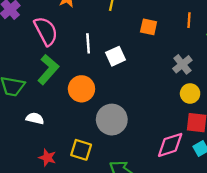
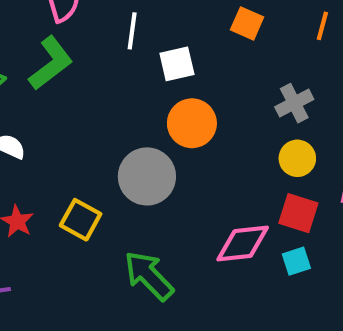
orange circle: (81, 89) -> (192, 123), moved

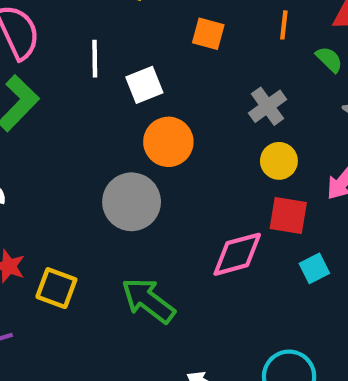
yellow square: (81, 220) -> (56, 288), moved
cyan square: (296, 261) -> (314, 268), moved

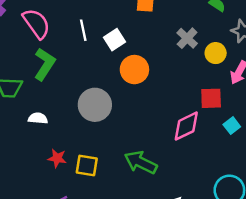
yellow circle: (279, 161) -> (216, 53), moved
gray circle: (132, 202) -> (95, 105), moved

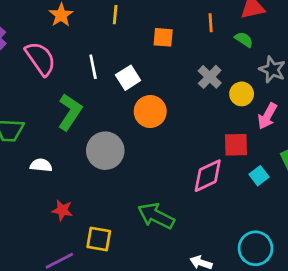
green L-shape: (45, 64) -> (70, 112), moved
yellow square: (87, 165) -> (99, 239), moved

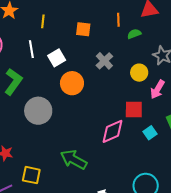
yellow line: (115, 15) -> (43, 21), moved
green semicircle: (244, 40) -> (134, 34), moved, turned -56
gray cross: (210, 77) -> (104, 61), moved

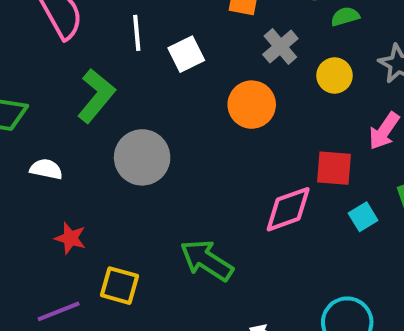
gray cross: (104, 61) -> (280, 47), moved
yellow circle: (139, 73) -> (335, 76), moved
orange circle: (72, 83) -> (252, 105), moved

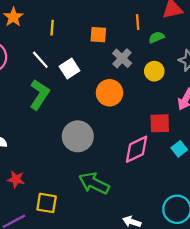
white line: (137, 33) -> (40, 60), turned -30
green L-shape: (96, 96) -> (39, 94), moved
gray circle: (142, 157) -> (78, 136), moved

